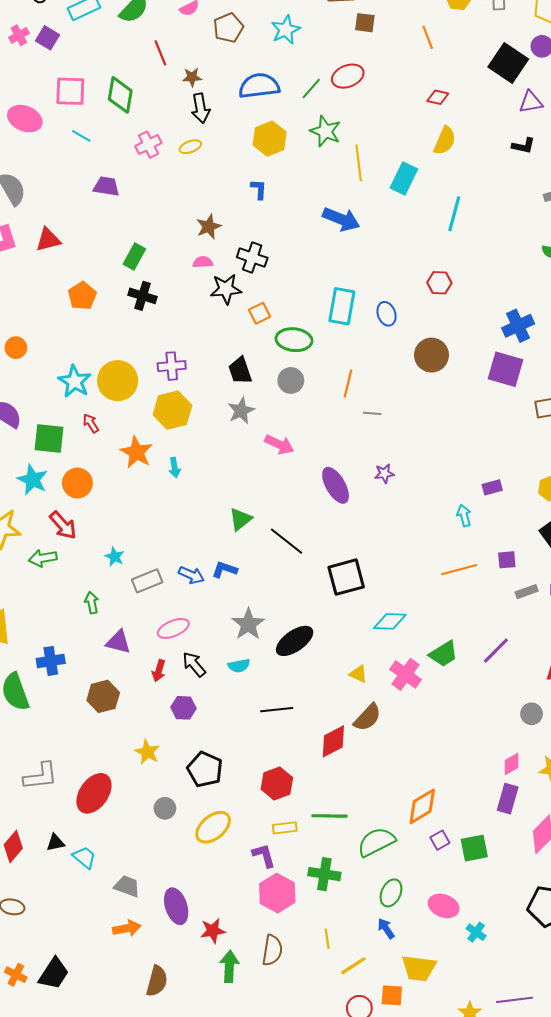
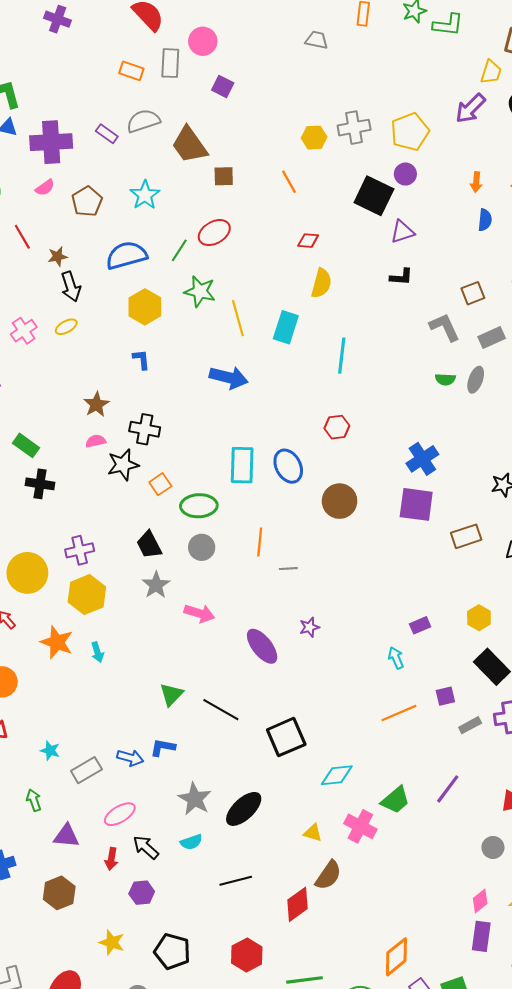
green rectangle: (134, 257) -> (26, 445), turned -75
blue ellipse: (387, 314) -> (288, 466), size x1.4

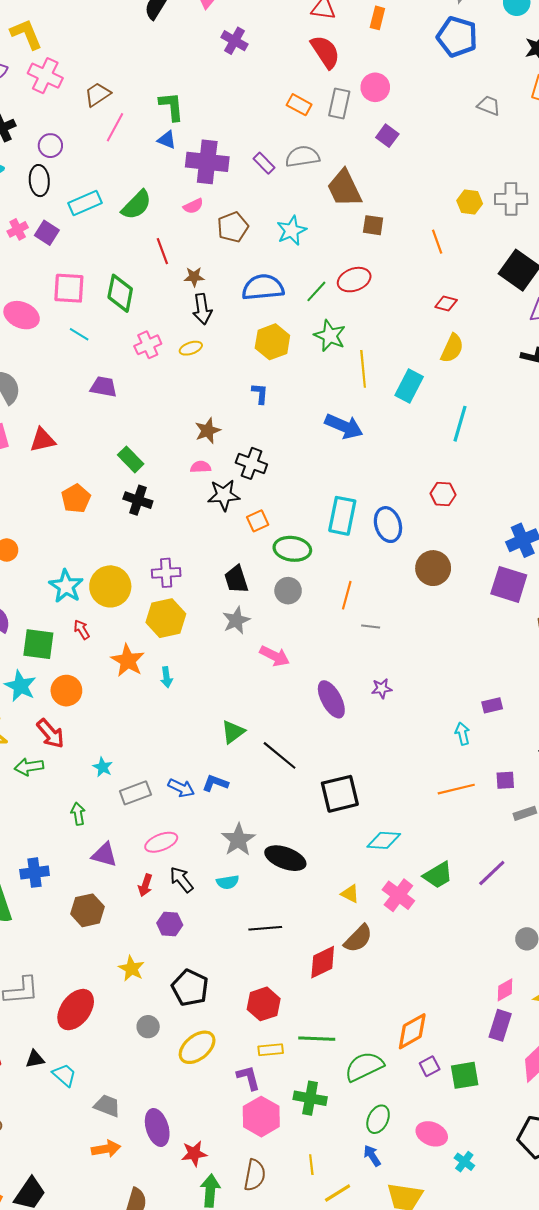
black ellipse: (244, 809) -> (285, 858), turned 54

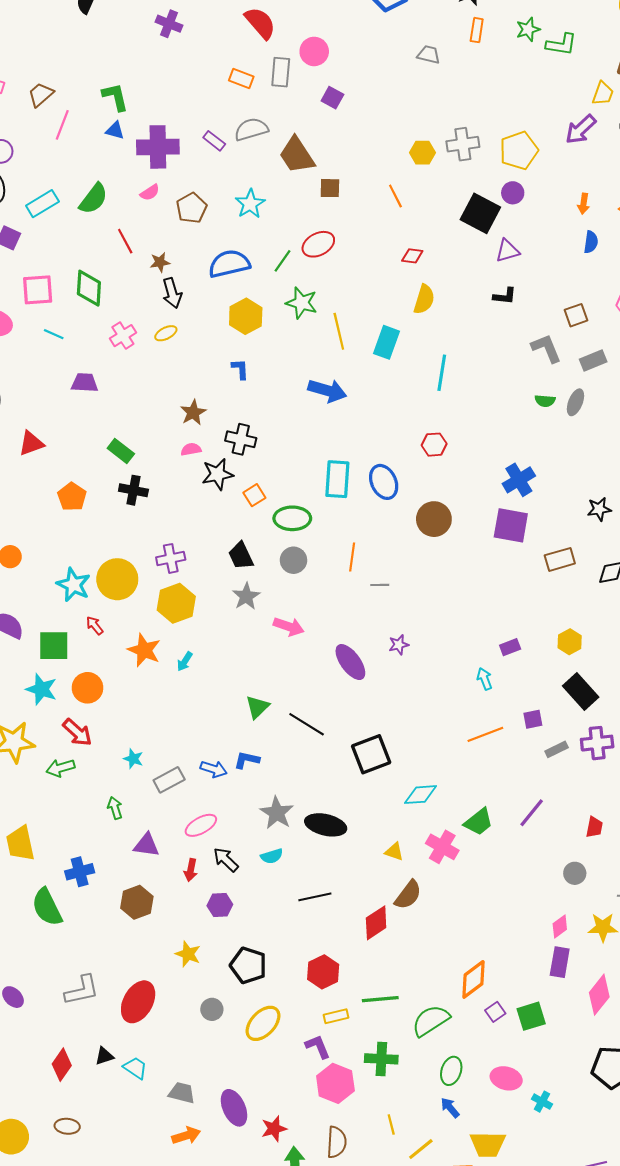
cyan arrow: (167, 677) -> (185, 662), turned 48

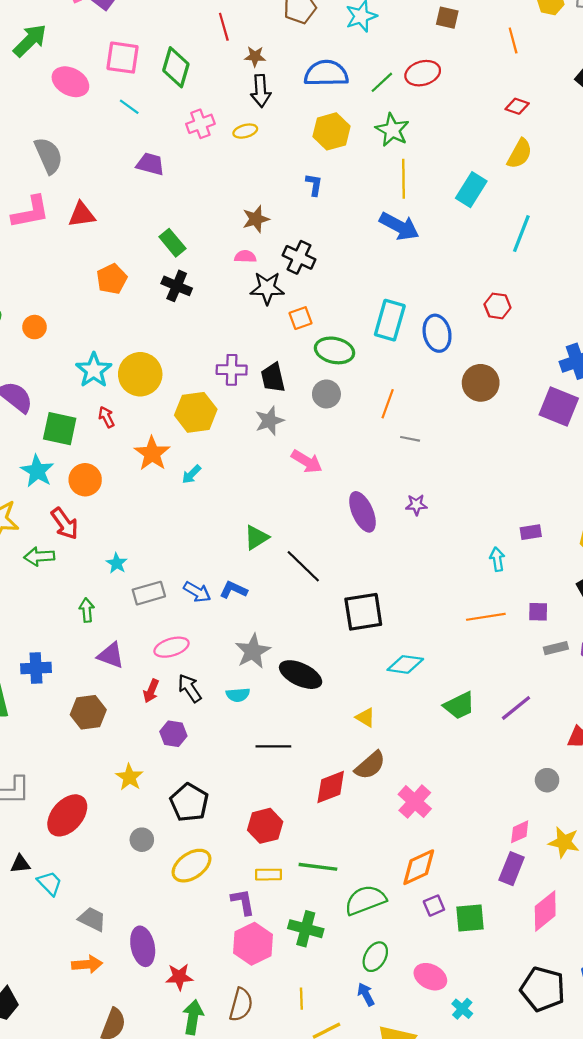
yellow line: (339, 331) -> (403, 179), moved
purple cross: (171, 558) -> (232, 370), moved
pink cross: (442, 847) -> (415, 802), moved

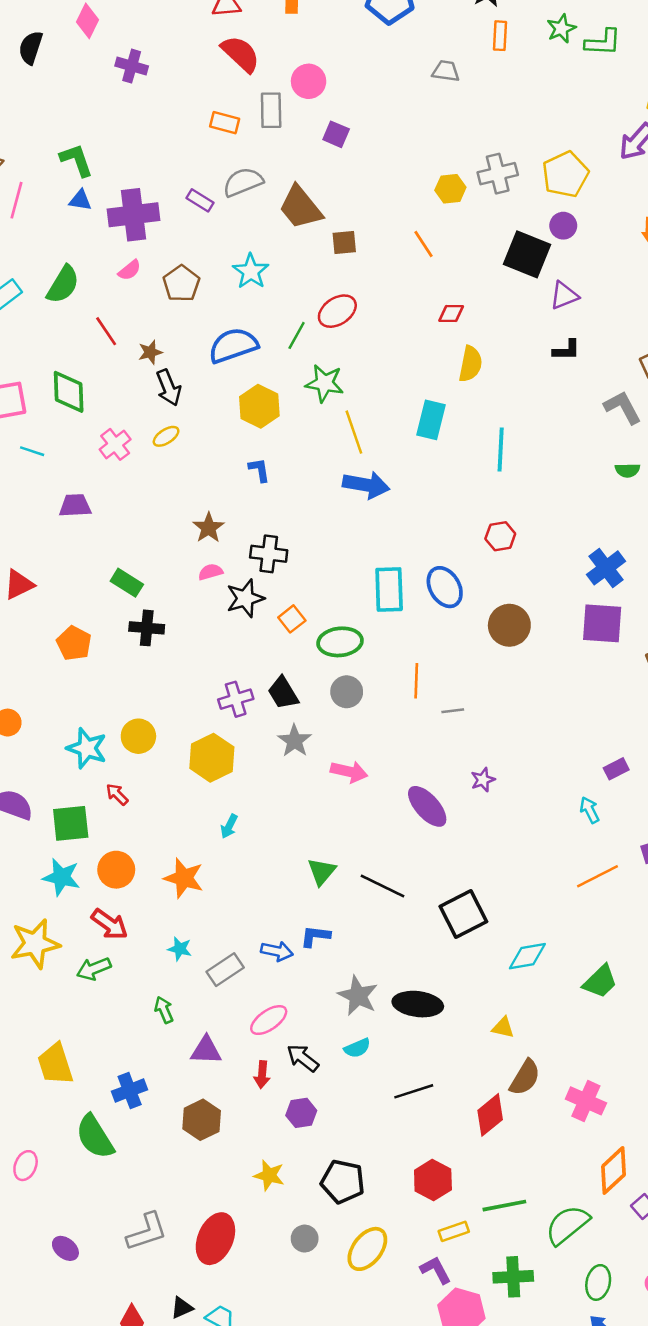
yellow circle: (140, 374) -> (138, 736), size x0.7
orange star: (152, 454) -> (184, 878), moved

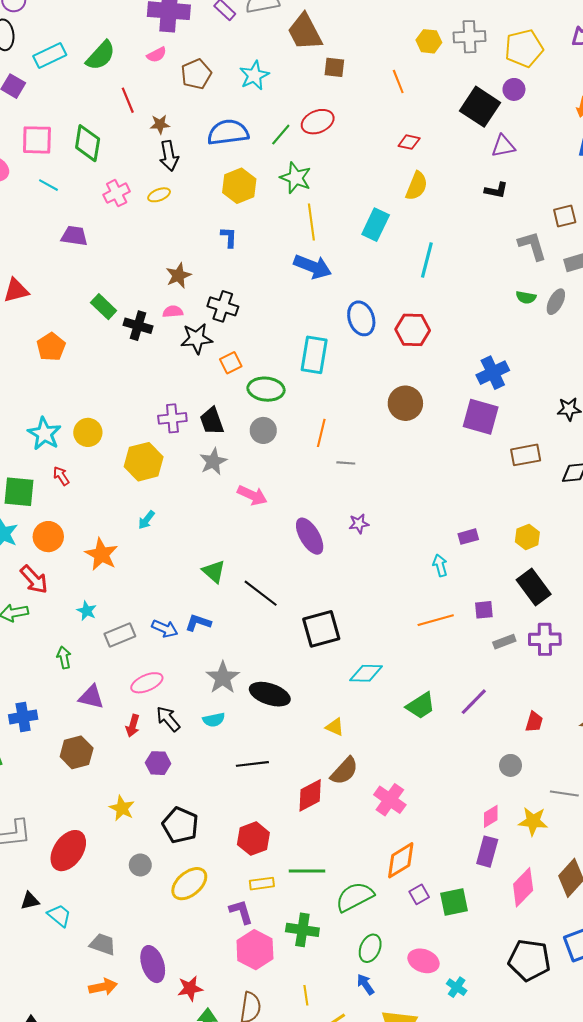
red hexagon: (500, 536) -> (413, 330), size x1.4
blue ellipse: (445, 587) -> (361, 318), moved
black cross: (147, 628) -> (138, 326), moved
green triangle: (322, 872) -> (214, 571), turned -40

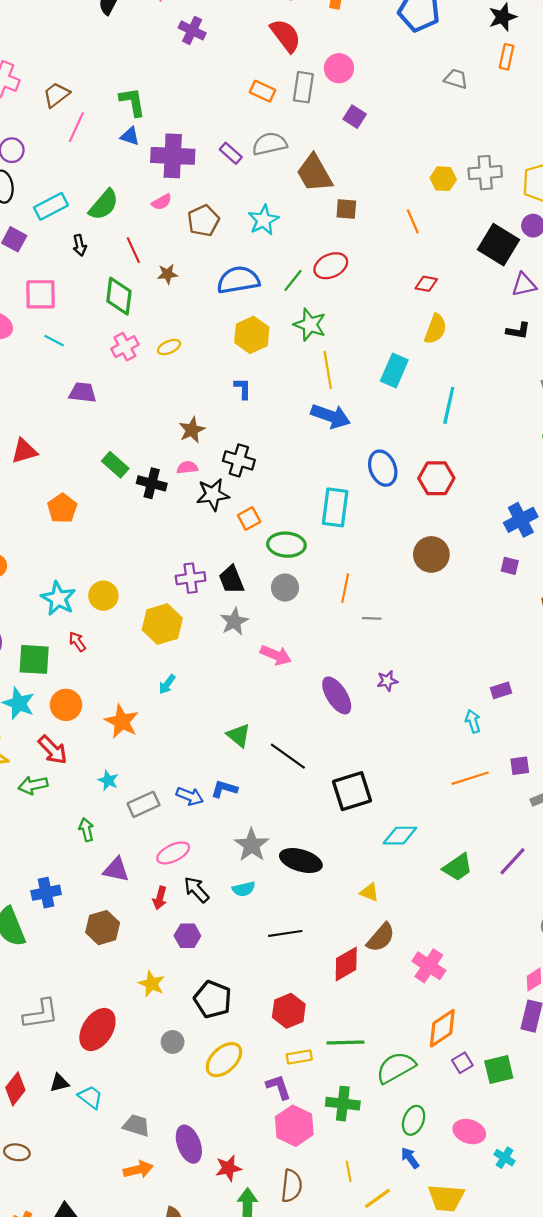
green diamond: (88, 143) -> (119, 296), moved
black arrow: (169, 156) -> (80, 245), moved, size x0.7
purple square: (481, 417) -> (510, 566), size x0.5

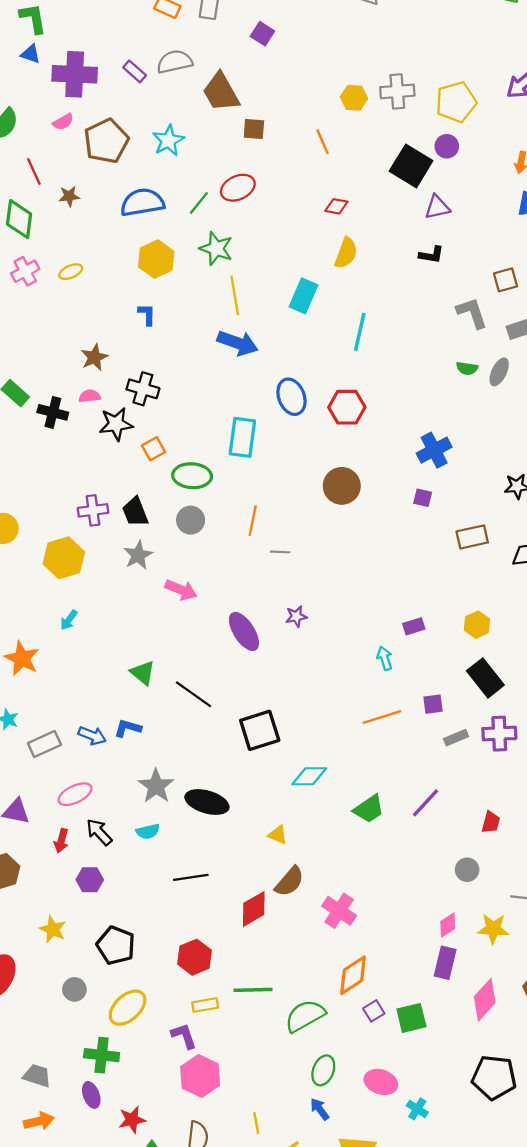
brown pentagon: (203, 221) -> (106, 141), size x1.4
green cross: (343, 1104) -> (102, 1055), moved
purple ellipse: (189, 1144) -> (91, 1095), size x0.7

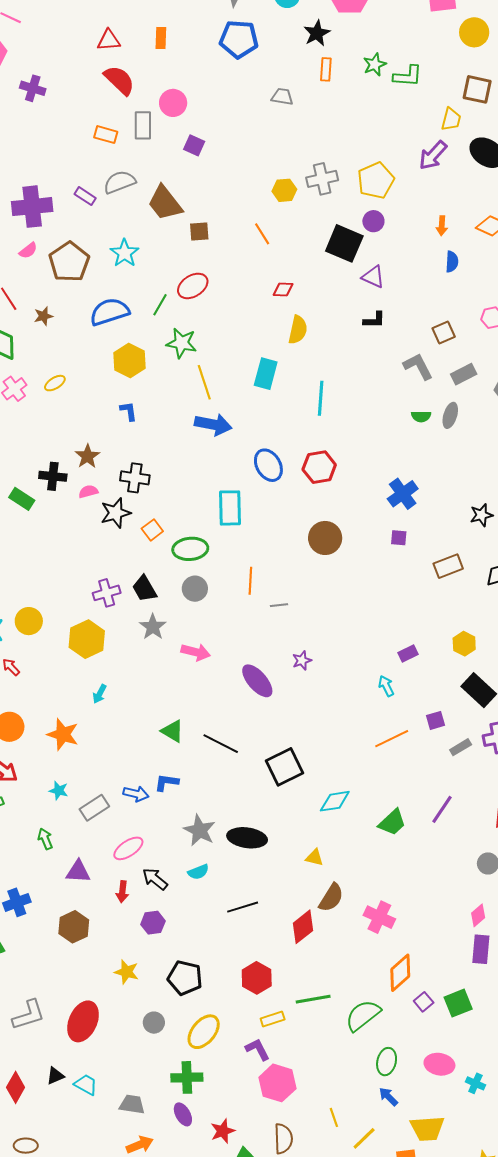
purple triangle: (437, 207) -> (373, 277), turned 45
black cross: (53, 412) -> (53, 476), moved

